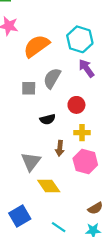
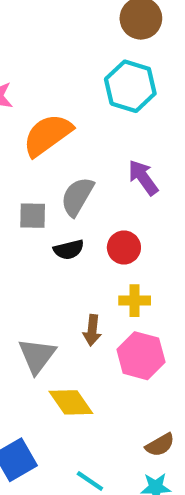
cyan hexagon: (80, 39) -> (130, 86), moved
black semicircle: (48, 119) -> (69, 250), moved

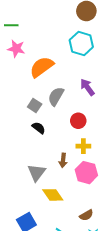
gray square: (33, 216) -> (35, 106), turned 32
black semicircle: (69, 250) -> (39, 128), moved, turned -128
brown semicircle: (160, 445) -> (86, 215), moved

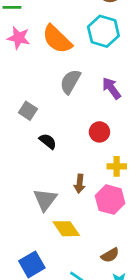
orange semicircle: (42, 67) -> (57, 39), moved, turned -100
gray semicircle: (56, 96) -> (70, 82), moved
gray square: (35, 106) -> (28, 111), moved
yellow cross: (83, 146) -> (117, 166), moved

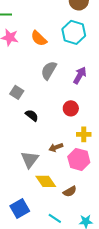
orange semicircle: (57, 39) -> (39, 38), size x0.7
purple arrow: (111, 88) -> (80, 75), turned 66
brown arrow: (80, 184) -> (56, 147), turned 64
brown semicircle: (110, 255) -> (70, 191), moved

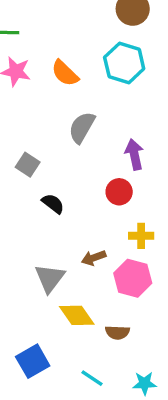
purple arrow: (80, 75) -> (134, 155), moved, turned -42
brown semicircle: (70, 191) -> (117, 332), turned 32

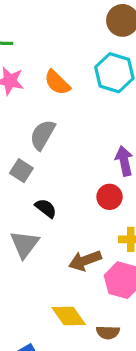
gray semicircle: (82, 127) -> (43, 135), moved
brown arrow: (94, 258) -> (85, 261), size x1.4
gray triangle: (50, 278) -> (25, 244), moved

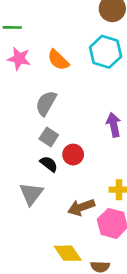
gray square: (21, 171) -> (49, 137), moved
red circle: (110, 197) -> (73, 155), moved

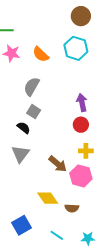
red circle: (73, 155) -> (81, 125), moved
black semicircle: (49, 164) -> (24, 128), moved
brown arrow: (81, 207) -> (58, 164), turned -120

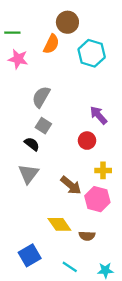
brown circle: (81, 16) -> (67, 22), moved
orange semicircle: (41, 54) -> (51, 44), moved, turned -108
purple arrow: (82, 103) -> (98, 115), turned -30
red circle: (81, 125) -> (87, 141), moved

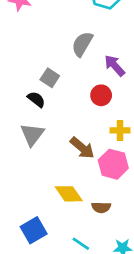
gray semicircle: (41, 97) -> (82, 44), moved

